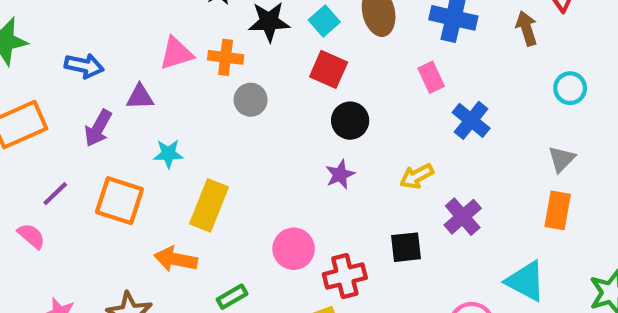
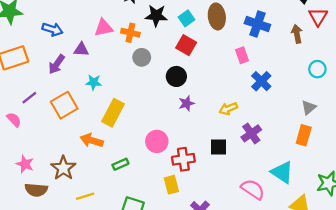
black circle: (350, 121) -> (176, 76), moved
orange square: (119, 201) -> (64, 105), turned 36

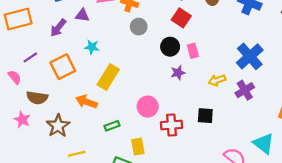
pink rectangle: (242, 55) -> (193, 51), moved
blue cross: (261, 81) -> (250, 56), size x1.4
purple cross: (251, 133) -> (245, 90), moved
yellow rectangle: (171, 185) -> (138, 147), moved
brown semicircle: (36, 190) -> (37, 98), moved

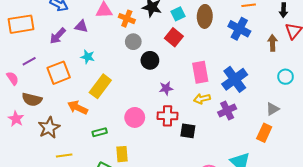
black circle: (170, 47) -> (150, 60), moved
pink rectangle: (193, 51) -> (200, 72), moved, size x1.5
red cross: (172, 125) -> (168, 116), moved

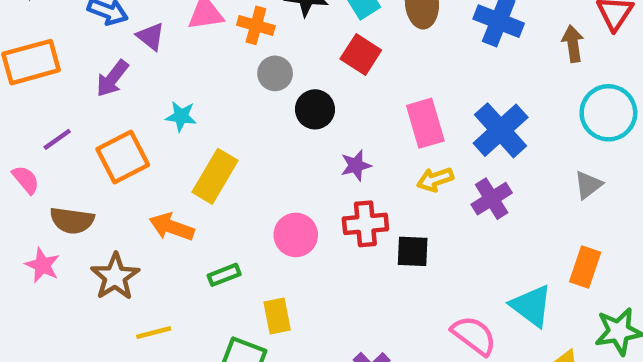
purple triangle: (81, 26) -> (151, 36), moved, turned 32
cyan circle: (286, 77) -> (608, 113), size x1.6
orange rectangle: (264, 133) -> (585, 267), moved

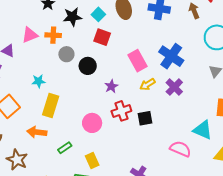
cyan star: (181, 116) -> (39, 81), moved

